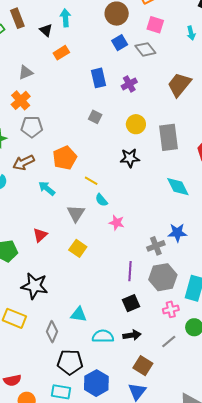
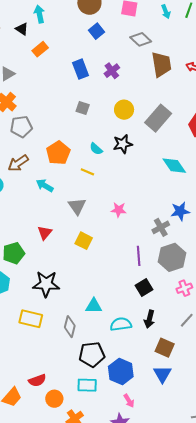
gray diamond: (145, 49) -> (141, 39), moved
brown trapezoid: (179, 85) -> (161, 64), turned 140
gray rectangle: (169, 137) -> (158, 118), turned 56
cyan semicircle: (101, 200) -> (96, 149), moved
black arrow: (132, 335) -> (149, 319), turned 120

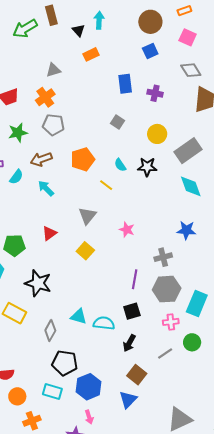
purple cross: (112, 71) -> (155, 93), turned 35
cyan diamond: (174, 166) -> (191, 186), moved
cyan arrow: (45, 185) -> (46, 188), moved
blue star: (180, 211) -> (186, 230), moved
cyan semicircle: (121, 324) -> (104, 323), moved

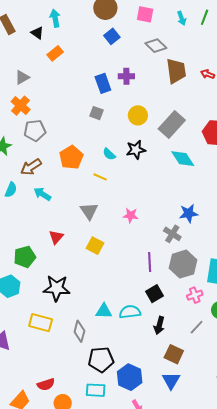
blue rectangle: (125, 84) -> (103, 83), moved
blue star: (186, 230) -> (189, 213), moved
gray cross: (163, 257) -> (172, 234), turned -30

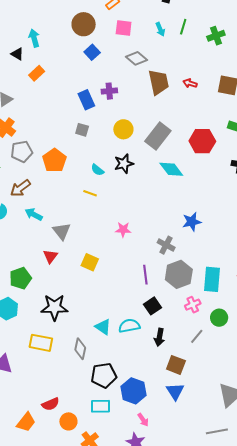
orange pentagon: (71, 157) -> (54, 160), moved
gray triangle: (89, 211) -> (62, 231), moved
blue star: (189, 213) -> (192, 222), moved
cyan triangle: (104, 311) -> (103, 327), turned 36

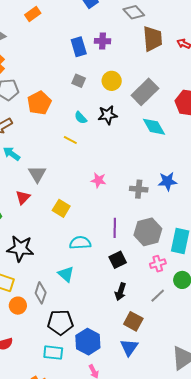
gray square: (82, 130) -> (79, 81), moved
gray cross: (166, 245) -> (139, 189), moved, turned -30
cyan semicircle: (129, 326) -> (80, 243), moved
orange circle: (68, 421) -> (18, 306), moved

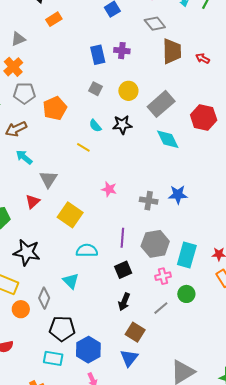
yellow square: (61, 208) -> (70, 215), size x1.4

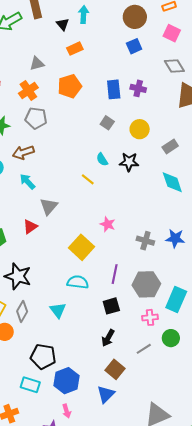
gray rectangle: (161, 104) -> (170, 146), size x0.6
orange pentagon: (55, 108) -> (70, 86), moved
yellow square: (70, 215) -> (81, 247), moved
gray diamond: (44, 298) -> (22, 311), moved

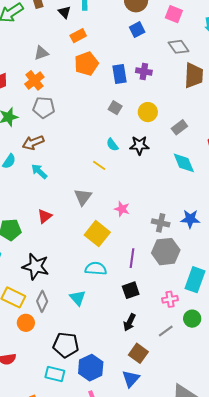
orange pentagon: (70, 86) -> (86, 64), moved
gray triangle: (49, 206) -> (83, 197), moved
gray hexagon: (146, 284) -> (166, 252), moved

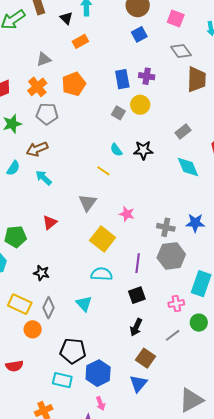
orange pentagon: (86, 64) -> (74, 84), moved
yellow circle: (148, 112) -> (140, 105), moved
black star: (36, 266) -> (41, 273), size x0.6

